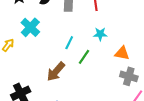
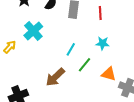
orange triangle: (122, 53) -> (109, 74), moved

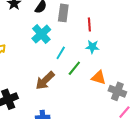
red line: (100, 13) -> (89, 24), moved
cyan cross: (33, 31) -> (41, 34), moved

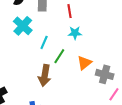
orange triangle: (99, 78) -> (84, 63), turned -49
brown arrow: (45, 81) -> (45, 75), moved, turned -30

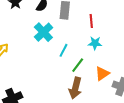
brown arrow: (45, 75) -> (75, 88), moved

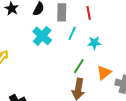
red line: (91, 21) -> (89, 13), moved
cyan line: (63, 50) -> (72, 33), moved

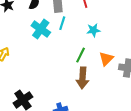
cyan line: (72, 33) -> (62, 23), moved

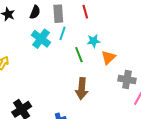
green line: (81, 55) -> (79, 55), moved, turned -49
orange triangle: (106, 59) -> (108, 57), moved

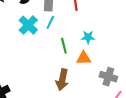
cyan star: (94, 41) -> (88, 37), moved
orange triangle: (108, 57) -> (84, 58), moved, turned 35

